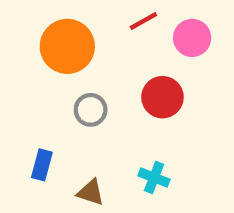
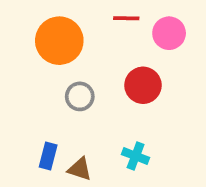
red line: (143, 21) -> (126, 18), turned 30
blue rectangle: (42, 165) -> (48, 156), moved

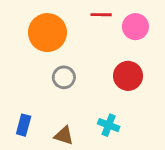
red circle: (143, 85) -> (128, 76), moved
blue rectangle: (48, 156) -> (24, 125), moved

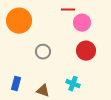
pink circle: (135, 27) -> (82, 23), moved
orange circle: (47, 33) -> (19, 21), moved

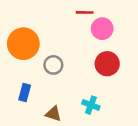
orange circle: (19, 21) -> (23, 44), moved
blue rectangle: (16, 84) -> (25, 93), moved

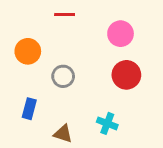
red line: (85, 12) -> (65, 15), moved
orange circle: (23, 44) -> (28, 51), size x0.7

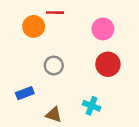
orange circle: (28, 51) -> (34, 26), moved
blue rectangle: (29, 109) -> (25, 93), turned 54

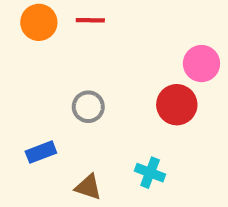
orange circle: (34, 26) -> (39, 22), moved
pink circle: (103, 29) -> (201, 64), moved

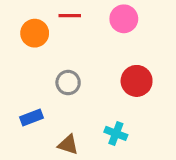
orange circle: (39, 22) -> (35, 33), moved
pink circle: (201, 64) -> (124, 19), moved

